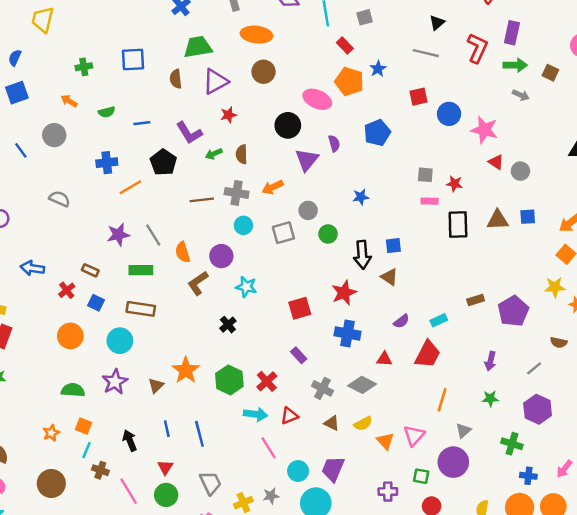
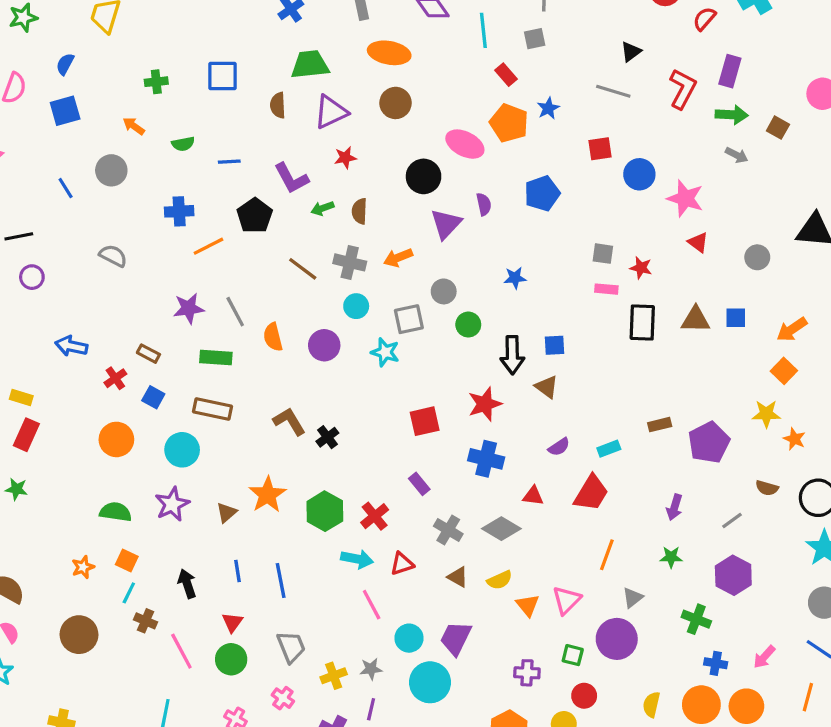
gray circle: (520, 171) -> (757, 257), moved
brown line: (202, 200) -> (303, 269), turned 40
brown L-shape: (198, 283) -> (289, 421), moved, turned 90
cyan star: (246, 287) -> (385, 352), moved

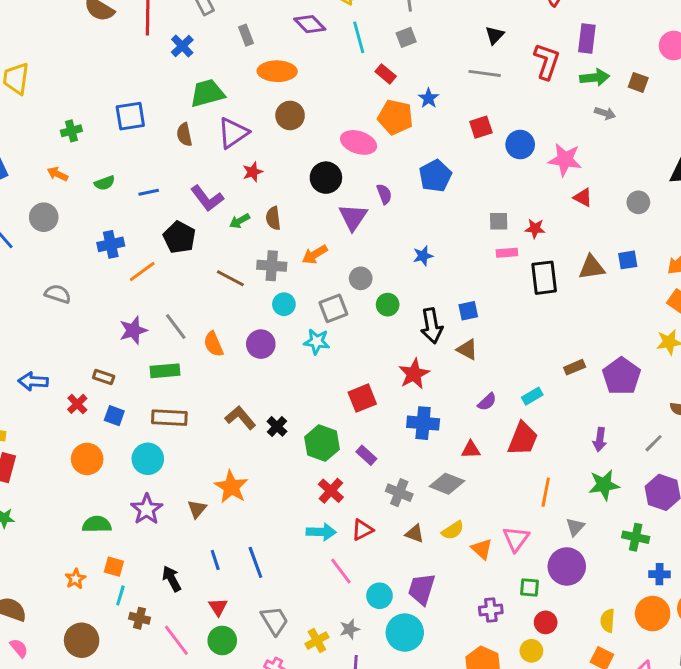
green hexagon: (325, 511) -> (322, 443), moved
green star: (671, 557) -> (604, 485), size x1.5

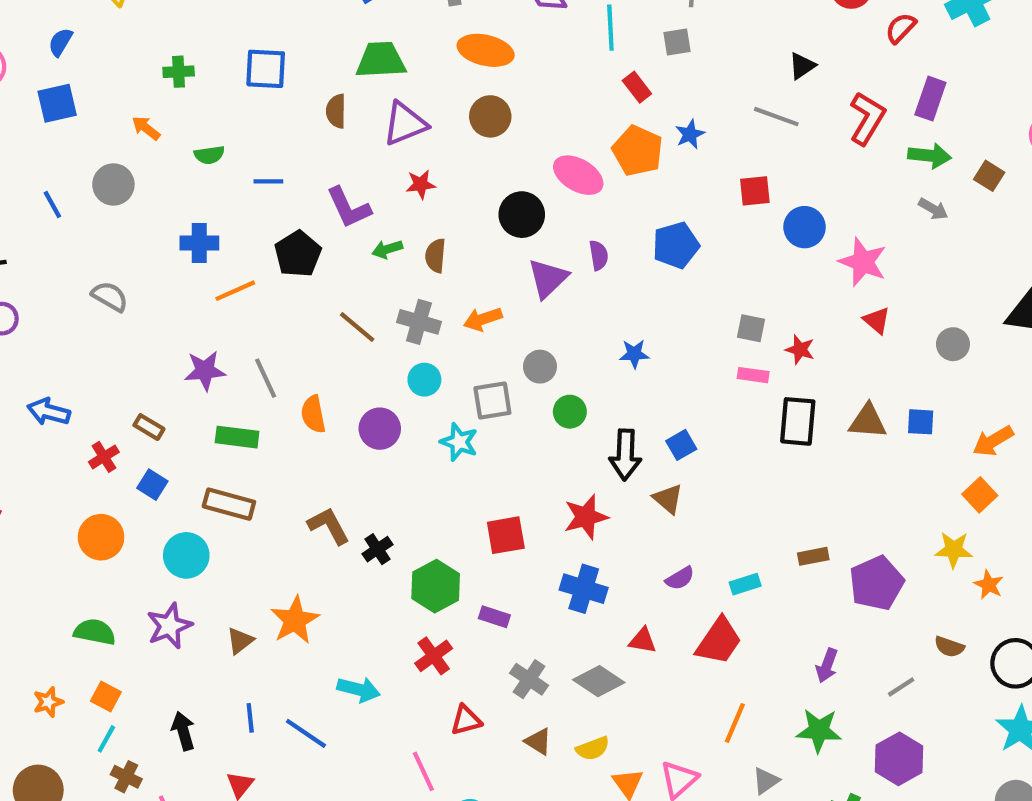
blue square: (468, 311) -> (681, 445), turned -30
purple rectangle: (366, 455) -> (494, 617), turned -36
cyan arrow: (321, 532) -> (359, 689), moved
blue line: (255, 562) -> (306, 733), turned -48

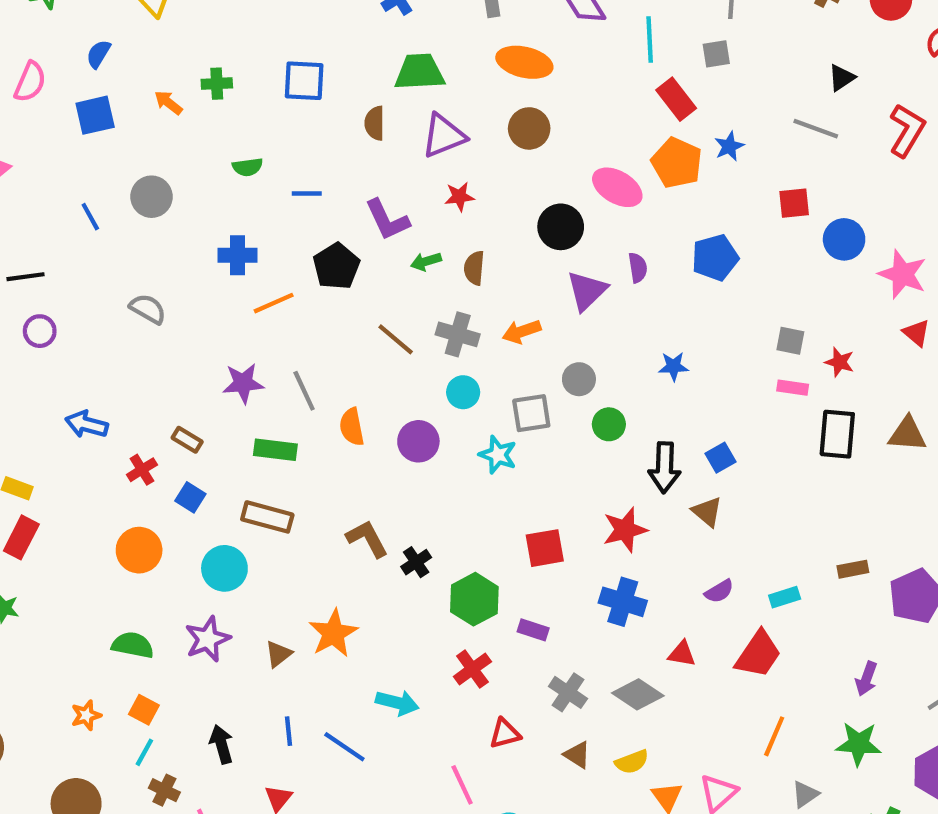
red rectangle: (637, 87) -> (676, 99), size x1.4
orange arrow: (146, 128) -> (168, 103), moved

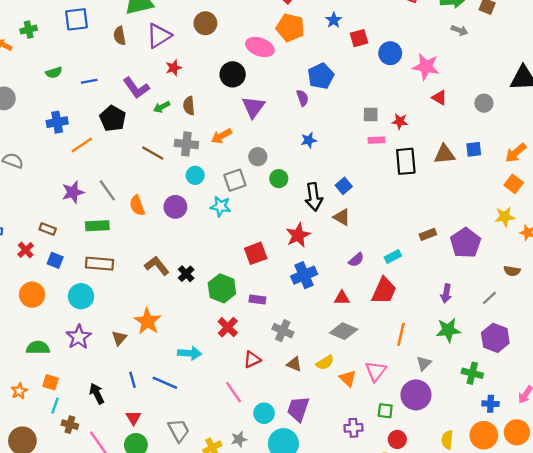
blue star: (729, 146) -> (334, 20), moved
purple semicircle: (638, 268) -> (303, 98), moved
blue cross: (623, 602) -> (304, 275), turned -30
gray diamond: (638, 694) -> (344, 331), moved

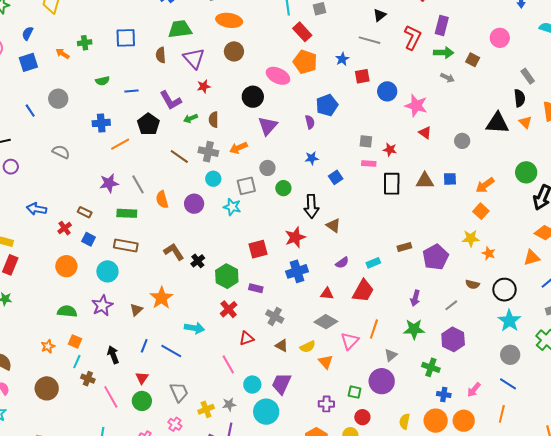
purple triangle: (159, 36) -> (194, 58), turned -45
blue square: (344, 186) -> (336, 177), moved
pink triangle: (376, 371) -> (350, 341), moved
blue line: (132, 380) -> (144, 346), turned 32

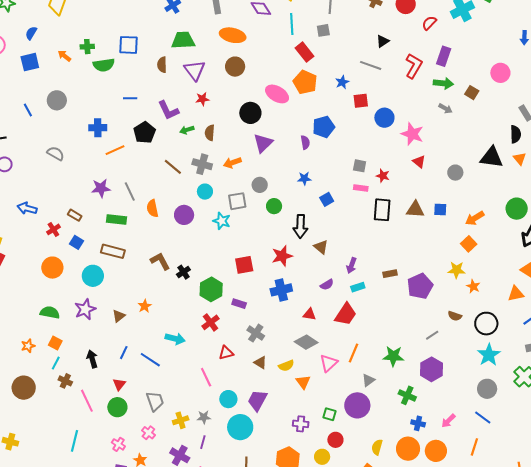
green semicircle: (102, 81) -> (104, 65), moved, size x1.5
orange star: (161, 298) -> (145, 306), size x0.6
purple arrow: (415, 298) -> (352, 266), moved

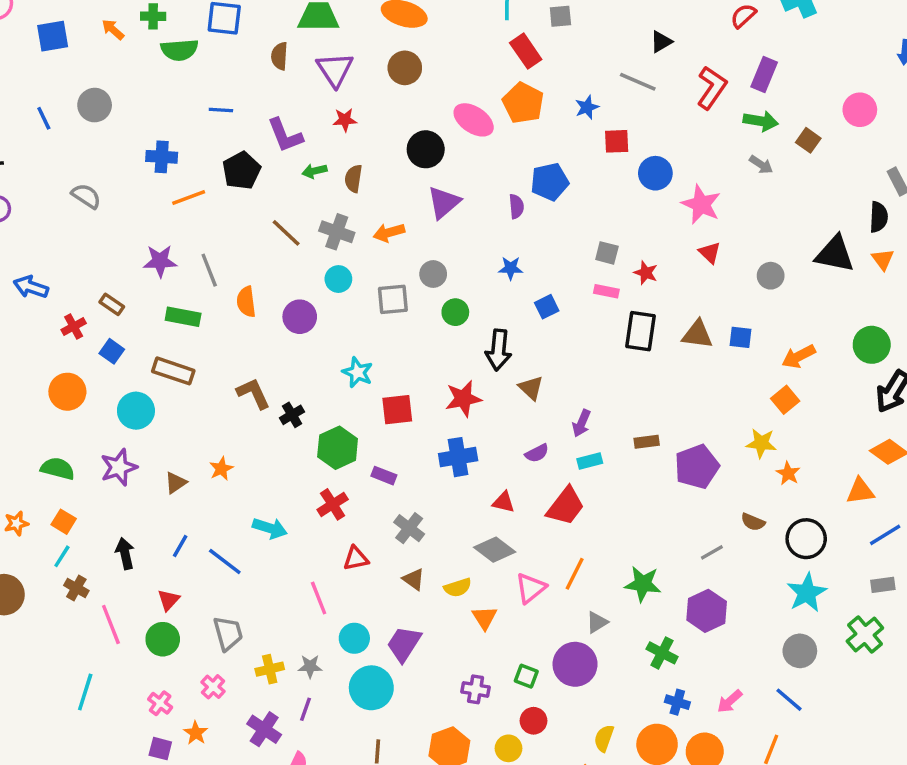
cyan star: (222, 221) -> (358, 372), moved

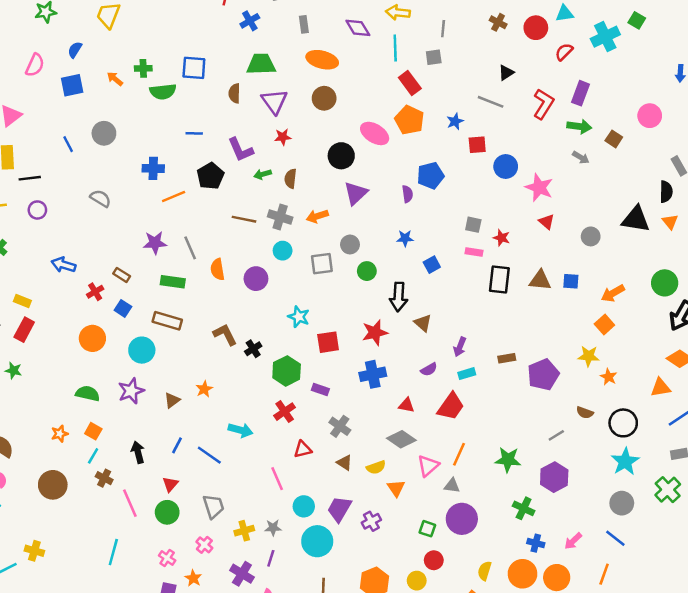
brown line: (286, 233) -> (244, 219), turned -30
gray triangle: (597, 622) -> (452, 486), moved, turned 42
purple cross: (476, 689) -> (371, 521), moved, turned -36

